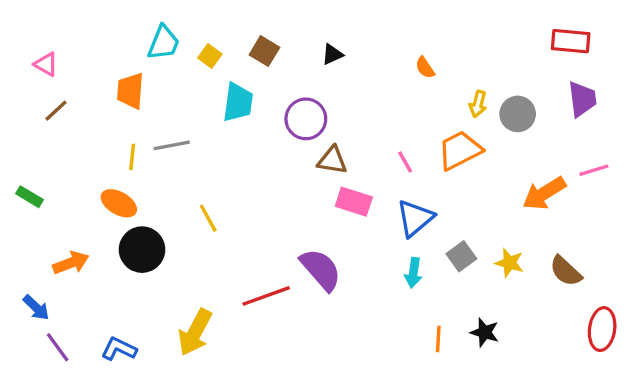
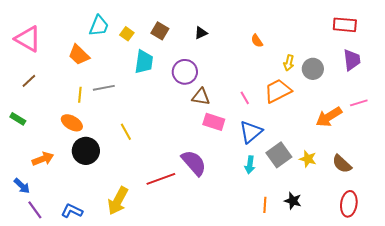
pink triangle: (46, 64) -> (28, 39), size x1.8
orange trapezoid: (130, 91) -> (79, 55), turned -50
brown line: (56, 111) -> (29, 81), moved
gray square: (461, 256) -> (279, 155), size x1.4
red ellipse: (602, 329) -> (349, 204), moved

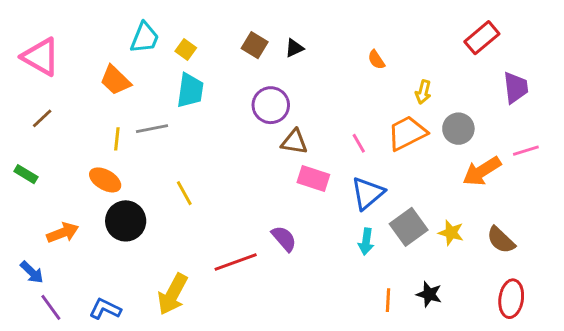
red rectangle: (345, 25) -> (482, 38), moved, turned -45
brown square: (160, 31) -> (255, 45), moved
cyan trapezoid: (144, 62) -> (190, 91), moved
gray circle: (313, 69) -> (458, 129), moved
purple semicircle: (194, 163) -> (284, 239), size x0.7

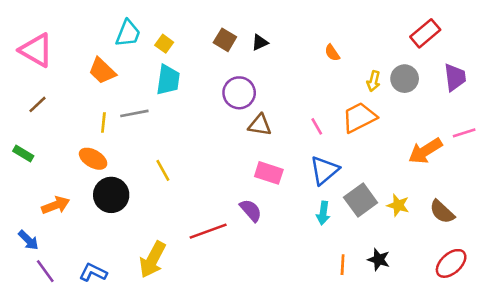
gray circle: (458, 129) -> (405, 79), moved
pink rectangle: (313, 178) -> (269, 173), moved
red ellipse: (511, 299) -> (451, 263), turned 40

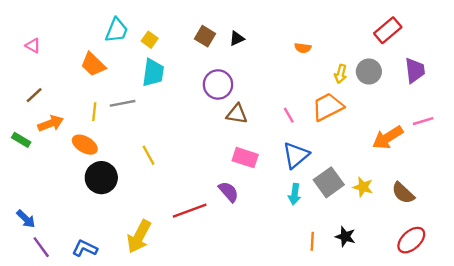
pink triangle: (36, 50) -> (33, 46), size x0.5
orange semicircle: (332, 53) -> (303, 48), turned -49
orange arrow: (56, 205) -> (51, 123), moved

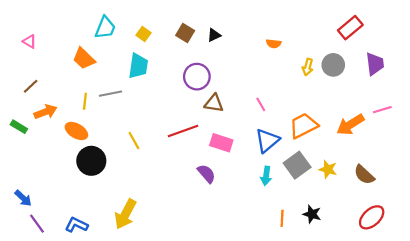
yellow square: (150, 40) -> (144, 34), moved
orange trapezoid: (328, 107) -> (303, 126), moved
red line: (190, 211) -> (183, 131), moved

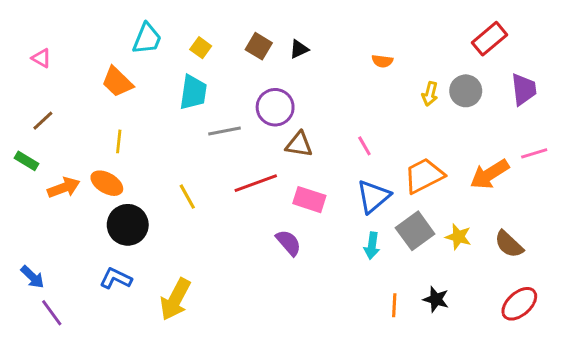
gray line: (111, 94) -> (224, 131), moved
orange arrow: (46, 112) -> (64, 188), moved
green rectangle: (19, 127) -> (26, 161), moved
blue L-shape: (76, 225) -> (116, 278), moved

